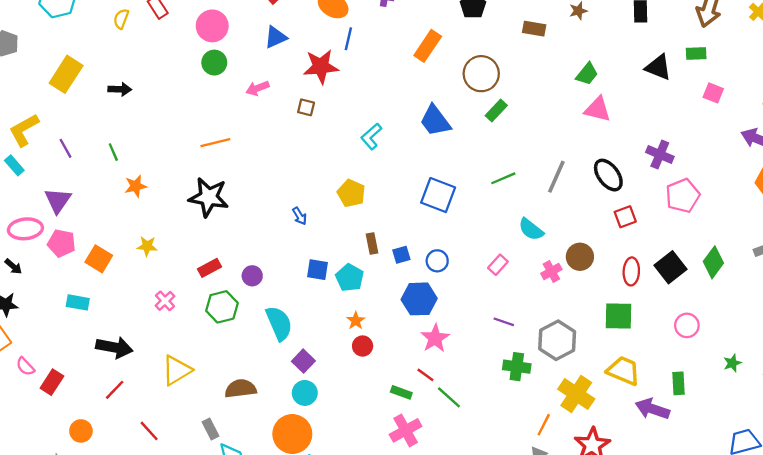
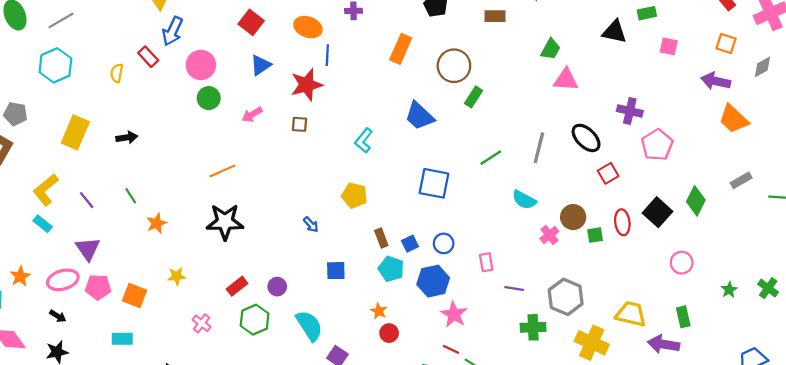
pink rectangle: (498, 265) -> (486, 262), moved, turned -42
cyan pentagon: (350, 278) -> (391, 269), moved
green square: (618, 316) -> (595, 235), moved, size x0.6

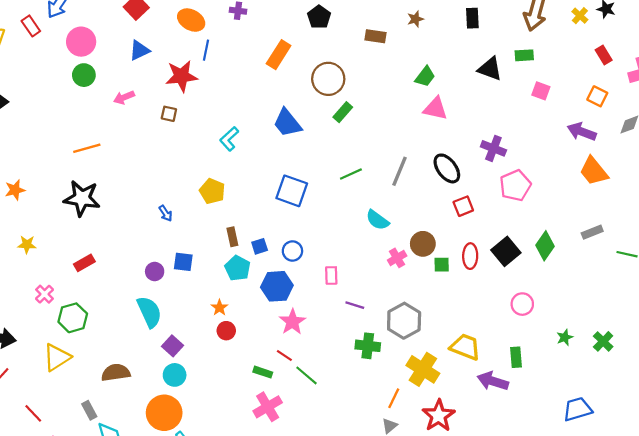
purple circle: (277, 287) -> (155, 271), moved
green hexagon: (255, 320) -> (73, 318), moved

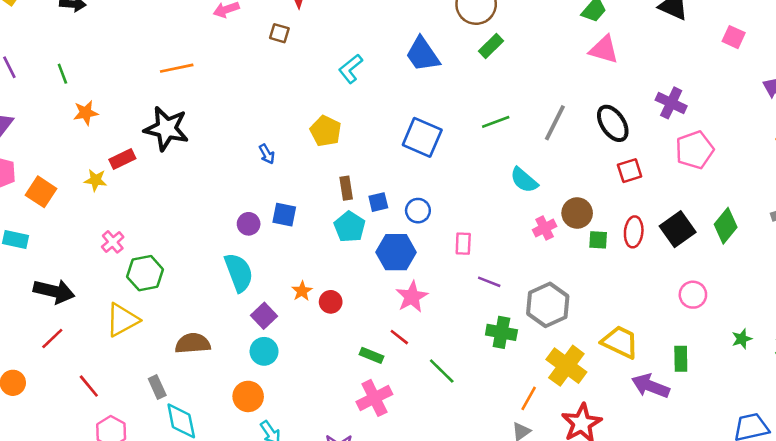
red rectangle: (84, 263) -> (122, 159), moved
orange star: (219, 308) -> (302, 291), moved
green line: (306, 375) -> (442, 371), moved
orange circle: (164, 413) -> (248, 396), size x0.7

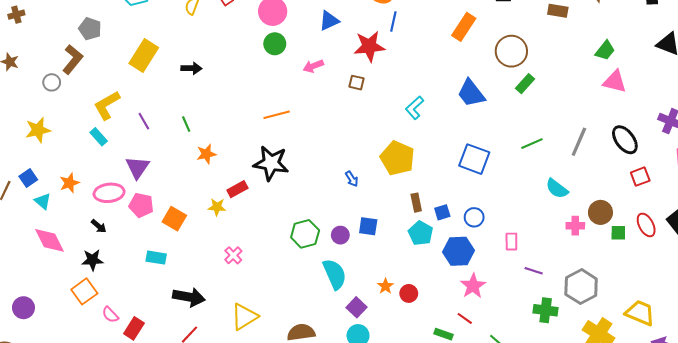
yellow pentagon: (326, 131) -> (397, 158), size x1.4
pink cross: (545, 228) -> (575, 226), turned 30
red ellipse: (634, 232) -> (646, 225), turned -30
green hexagon: (145, 273) -> (305, 234), moved

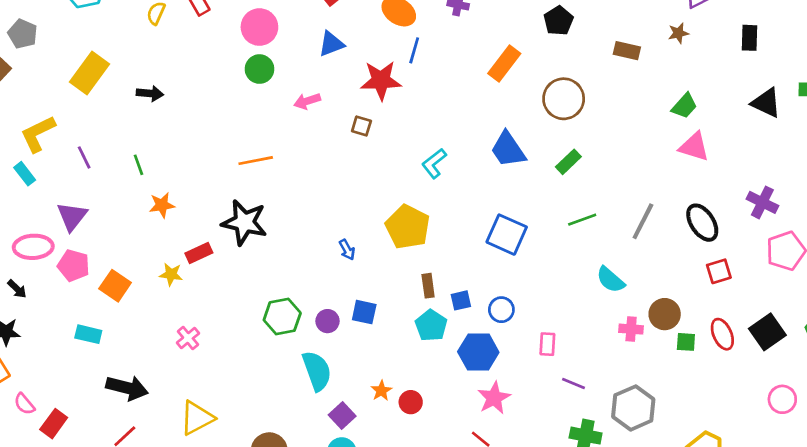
green rectangle: (525, 84) -> (568, 162), moved

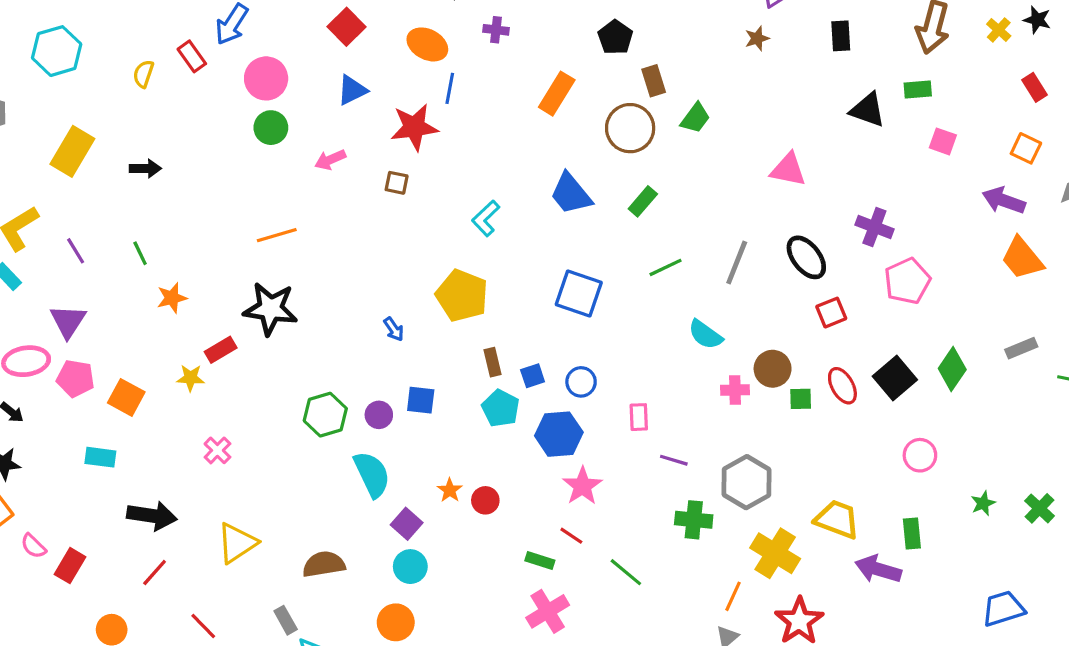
brown rectangle: (627, 51) -> (654, 81), moved, turned 65
green trapezoid: (684, 106) -> (695, 118), moved

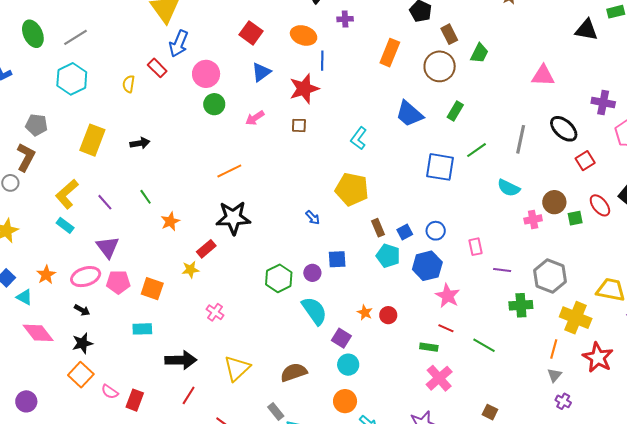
blue square: (579, 293) -> (440, 167), moved

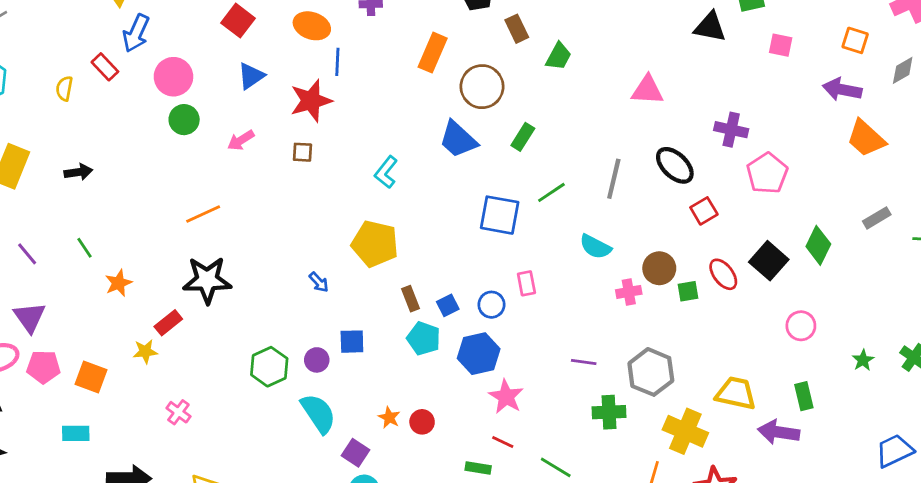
brown circle: (440, 66) -> (482, 87), moved
pink rectangle: (476, 247) -> (526, 283), moved

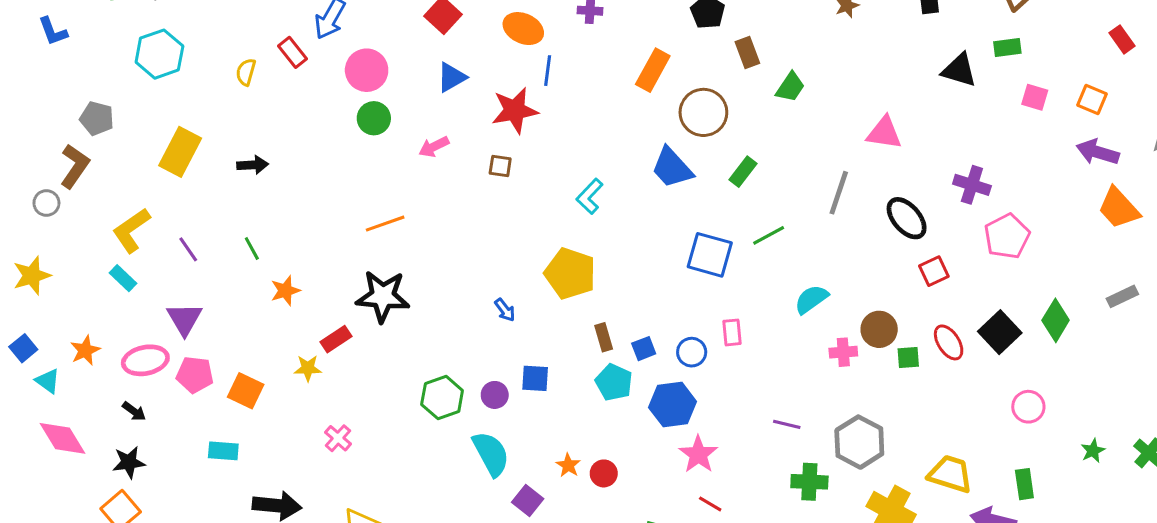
orange square: (855, 40) -> (1092, 99), moved
gray line: (614, 179) -> (839, 193), moved
cyan semicircle: (595, 247) -> (811, 299), turned 112
red line: (503, 442) -> (710, 504), moved

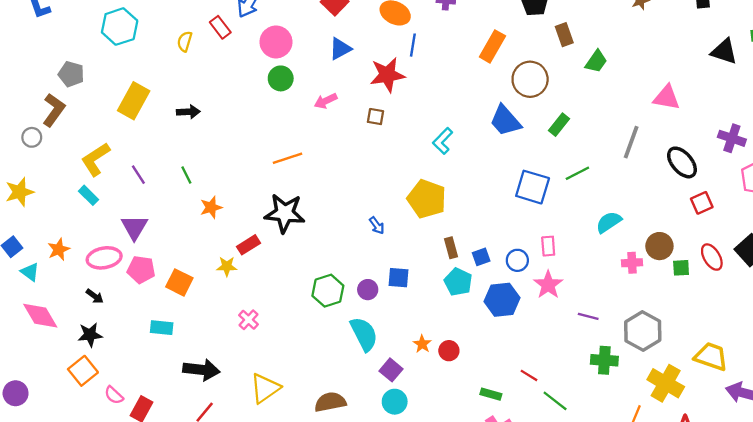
pink star: (698, 454) -> (548, 285), moved

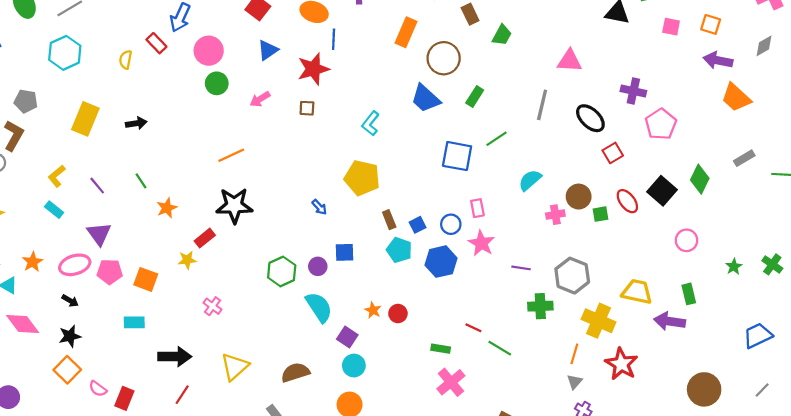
yellow L-shape: (95, 159) -> (57, 176), size x0.7

